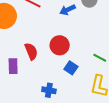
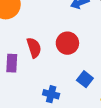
blue square: (71, 68) -> (85, 79), moved

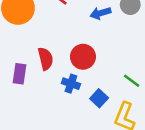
blue cross: (51, 94) -> (71, 84), moved

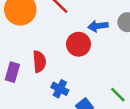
red circle: (83, 57) -> (79, 44), moved

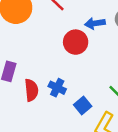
red semicircle: (39, 62) -> (31, 90), moved

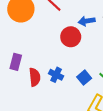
blue square: (83, 105) -> (84, 78), moved

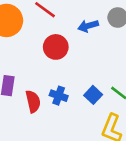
red circle: (71, 37) -> (56, 47), moved

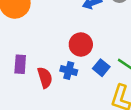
red circle: (56, 47) -> (81, 44), moved

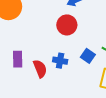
red circle: (81, 44) -> (67, 25), moved

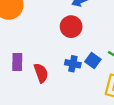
blue cross: (60, 61) -> (73, 64), moved

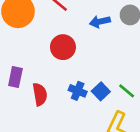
red circle: (71, 27) -> (63, 47), moved

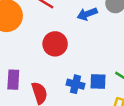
blue square: (101, 91) -> (98, 81), turned -36

